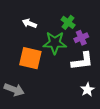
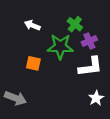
orange square: (30, 58) -> (33, 63), size x0.6

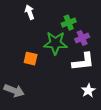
green cross: (75, 24) -> (69, 23), turned 32
white arrow: (32, 25) -> (30, 12), moved, turned 48

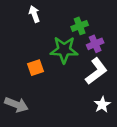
orange square: (31, 59) -> (36, 68), turned -32
white L-shape: (83, 62) -> (96, 71), turned -30

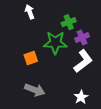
gray arrow: (16, 105) -> (35, 90), moved
white star: (102, 105) -> (81, 97), moved

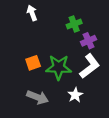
green star: (55, 43) -> (59, 67), moved
white star: (81, 97) -> (75, 95), moved

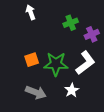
purple cross: (89, 41) -> (92, 34), moved

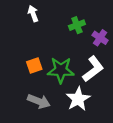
purple cross: (92, 34) -> (100, 38), turned -32
white star: (72, 90) -> (78, 99), size x1.5

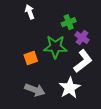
purple cross: (100, 38) -> (82, 38), moved
green star: (61, 70) -> (55, 47), moved

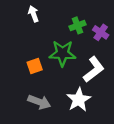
purple cross: (82, 38) -> (101, 32), moved

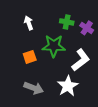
white arrow: (33, 14) -> (29, 23), moved
green cross: (78, 25) -> (67, 22), turned 32

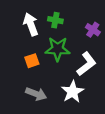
green cross: (67, 22) -> (55, 20), moved
white arrow: (29, 23) -> (31, 24), size x1.5

